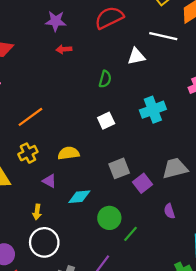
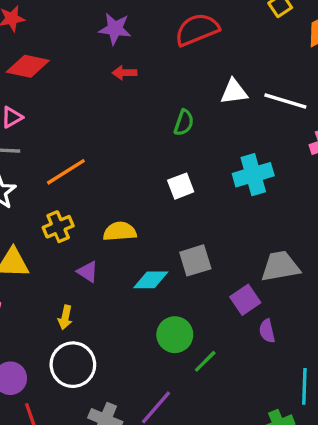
white line: (163, 36) -> (285, 101), moved
purple square: (142, 183) -> (245, 300), moved
cyan diamond: (79, 197) -> (151, 280), moved

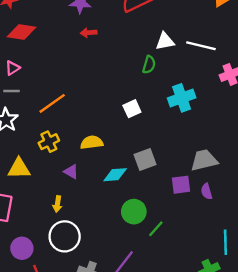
green semicircle: (184, 123) -> (149, 65), moved
purple square: (245, 300) -> (181, 185), turned 30
purple semicircle: (267, 331) -> (207, 191), moved

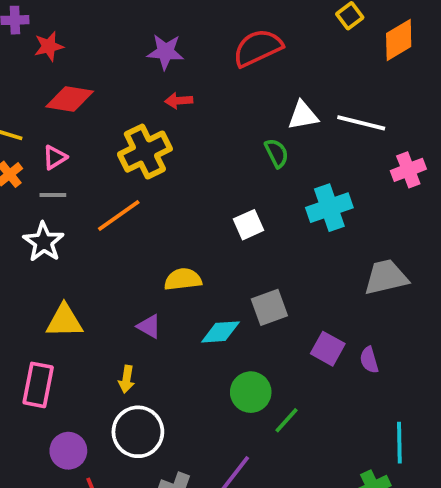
green semicircle: (149, 65) -> (277, 153), turned -42
yellow cross: (49, 142) -> (145, 152), moved, size x1.5
gray trapezoid: (204, 160) -> (386, 277), moved
purple square: (181, 185) -> (328, 349), turned 36

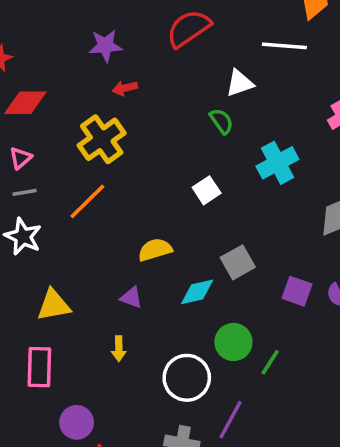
white line: (361, 123) -> (284, 46), moved
white circle: (138, 432) -> (187, 378), moved

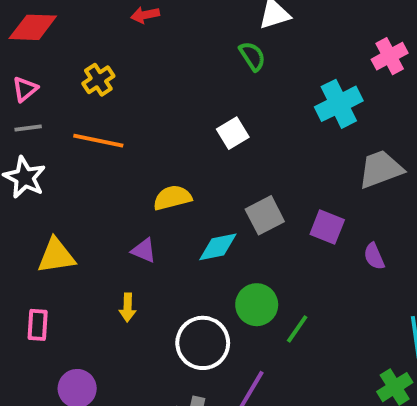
yellow cross: (102, 139) -> (98, 80), moved, size x0.6
cyan cross: (277, 163) -> (339, 104), moved
orange line: (87, 201) -> (98, 141), turned 54
purple square: (297, 291) -> (327, 227), moved
pink rectangle: (39, 367) -> (38, 325), size x0.7

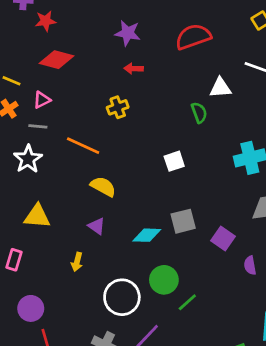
yellow cross: (98, 80) -> (118, 107), moved
yellow semicircle: (172, 198) -> (103, 187), moved, turned 30

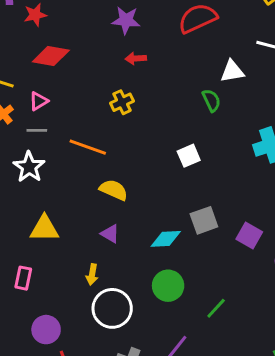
green circle: (164, 280) -> (168, 286), moved
white circle: (122, 297) -> (112, 308), moved

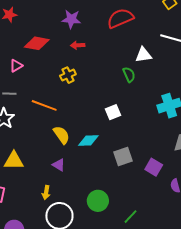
red diamond: (51, 56) -> (37, 43), moved
pink triangle: (39, 101) -> (16, 66), moved
yellow semicircle: (114, 190) -> (61, 135), turned 30
cyan diamond: (166, 239) -> (88, 141), moved

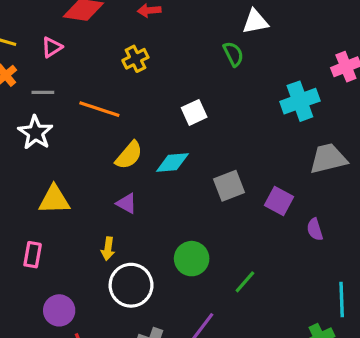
white square: (113, 112) -> (194, 112), moved
yellow semicircle: (61, 135) -> (129, 155), turned 78

